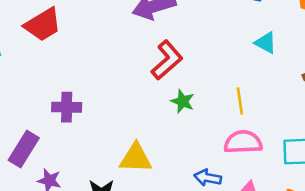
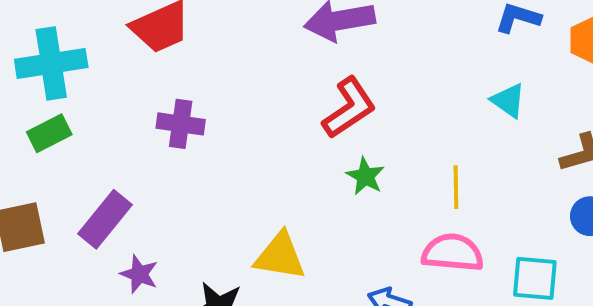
purple cross: (67, 107) -> (181, 124), moved

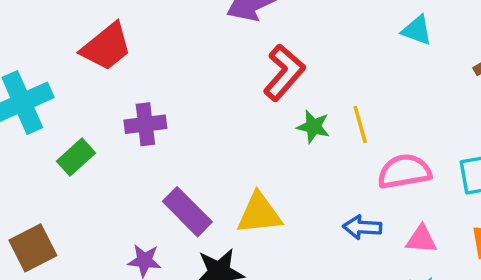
green rectangle: (49, 133) -> (76, 157), moved
yellow line: (456, 187) -> (360, 124), moved
purple rectangle: (105, 219) -> (187, 212), moved, turned -69

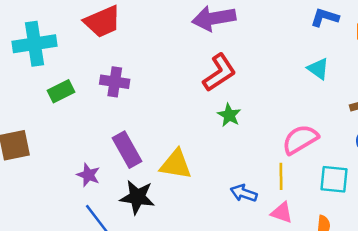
yellow line: (360, 124) -> (281, 176), moved
pink semicircle: (404, 171) -> (300, 139), moved, turned -36

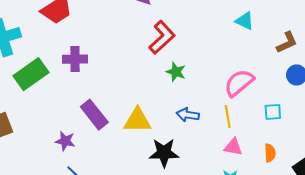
green rectangle: (61, 91) -> (31, 74), size x1.5
cyan square: (334, 179) -> (273, 112), size x0.7
blue arrow: (244, 193) -> (188, 115), moved
black star: (137, 197) -> (164, 153), moved

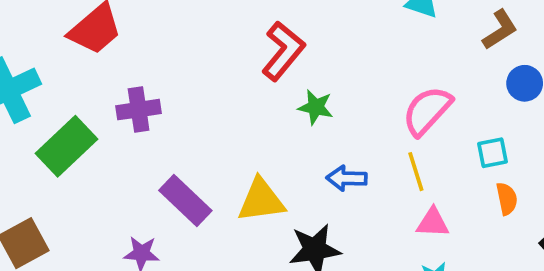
orange semicircle: (270, 153) -> (507, 199), moved

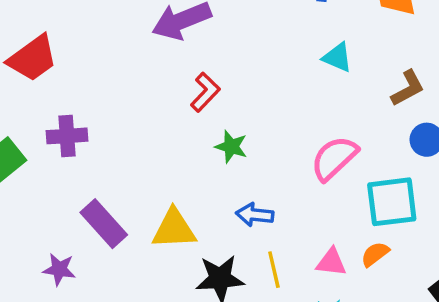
red L-shape: (283, 51) -> (205, 92), size x0.7
cyan square: (493, 153) -> (392, 202), size x1.8
yellow line: (416, 172) -> (274, 270), moved
orange semicircle: (507, 199) -> (375, 254), moved, turned -120

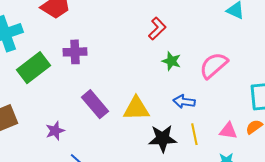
pink semicircle: (334, 158) -> (214, 65), moved
purple star: (59, 269) -> (55, 131), moved, turned -30

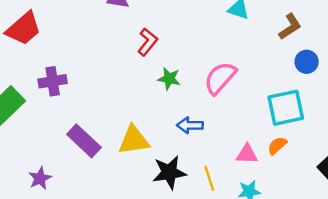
yellow line: (194, 134) -> (209, 178), moved

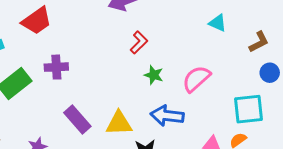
blue arrow: (190, 125) -> (167, 116), size x1.5

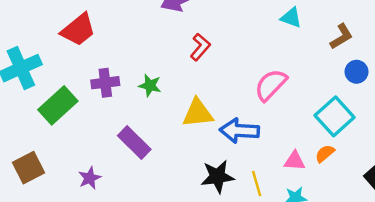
green star: (154, 75) -> (150, 86), moved
cyan square: (248, 109) -> (335, 116), turned -32
yellow triangle: (119, 123) -> (198, 113), moved

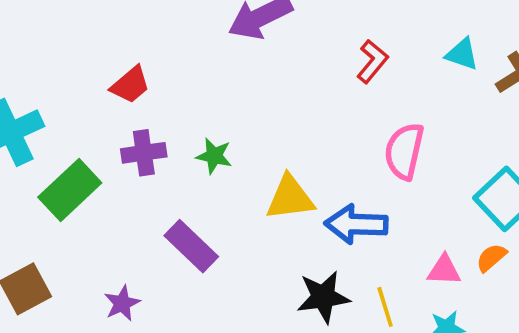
cyan triangle: (291, 18) -> (462, 54), moved
red trapezoid: (78, 30) -> (130, 85), moved, size x0.7
red L-shape: (200, 47) -> (372, 61), moved
pink semicircle: (271, 85) -> (404, 151), turned -30

